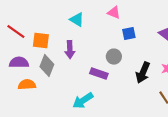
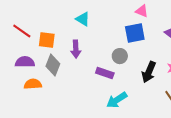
pink triangle: (114, 13) -> (142, 11), moved
blue square: (129, 34) -> (135, 33), size x1.5
cyan arrow: (83, 101) -> (117, 100), moved

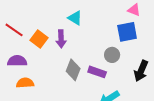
orange square: (47, 40) -> (39, 39), turned 30
purple arrow: (76, 49) -> (61, 39), moved
gray diamond: (53, 65) -> (73, 70), moved

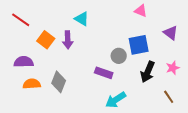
red line: (14, 30) -> (21, 20), moved
blue square: (127, 32) -> (139, 45), moved
gray diamond: (73, 70) -> (59, 82), moved

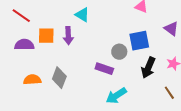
orange square: (46, 40) -> (46, 36), turned -36
purple semicircle: (24, 62) -> (24, 45), moved

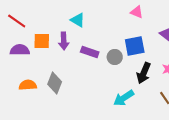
purple rectangle: (104, 69) -> (90, 52), moved
cyan arrow: (116, 96) -> (124, 98), moved

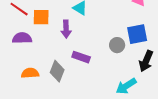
orange square: (42, 41) -> (41, 17), moved
purple rectangle: (90, 52) -> (81, 57), moved

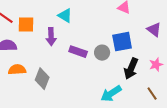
purple rectangle: (81, 57) -> (78, 52), moved
orange semicircle: (30, 73) -> (17, 70), moved

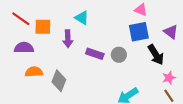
blue square: (122, 42) -> (139, 32), moved
pink star: (156, 65) -> (169, 78), moved
black arrow: (131, 69) -> (156, 55), moved, turned -55

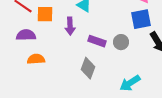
gray diamond: (59, 81) -> (88, 68), moved

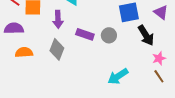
gray diamond: (88, 68) -> (57, 49), moved

